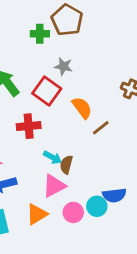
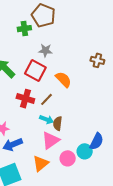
red cross: (29, 126) -> (25, 99), turned 30
brown line: (101, 128) -> (46, 99), moved
blue semicircle: (114, 195) -> (97, 141), turned -48

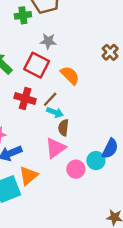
brown cross: (97, 60) -> (110, 52), turned 32
cyan arrow: (47, 119) -> (55, 112), moved
orange triangle: (41, 163) -> (28, 176), moved

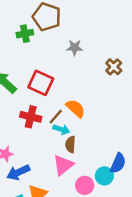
gray star: (48, 41) -> (75, 48), moved
orange semicircle: (70, 75) -> (76, 108), moved

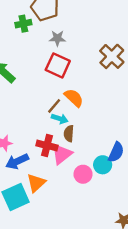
gray star: (75, 48) -> (57, 38), moved
brown cross: (114, 67) -> (112, 56), size x1.5
red square: (41, 83) -> (58, 65), moved
red cross: (31, 117) -> (47, 145), moved

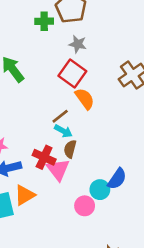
orange semicircle: (74, 98) -> (85, 99), moved
pink triangle: (62, 154) -> (58, 170), turned -40
pink circle: (83, 174) -> (85, 206), moved

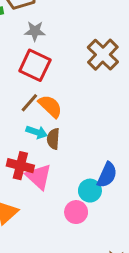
orange semicircle: (85, 99) -> (50, 106), moved
brown line: (60, 116) -> (29, 103), moved
brown semicircle: (70, 149) -> (53, 139), moved

